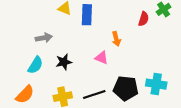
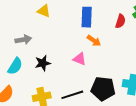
blue rectangle: (87, 15) -> (87, 17), moved
orange arrow: (116, 39) -> (94, 41), turned -40

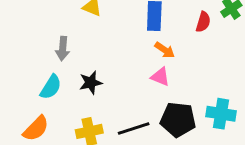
gray arrow: (23, 40) -> (63, 49), turned 105
pink triangle: (80, 59) -> (160, 77), moved

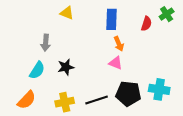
orange arrow: (165, 50) -> (119, 44), turned 32

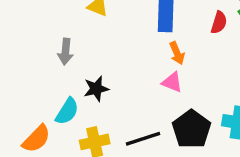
cyan semicircle: (37, 70) -> (67, 111), moved
black pentagon: (128, 94) -> (191, 129), turned 30

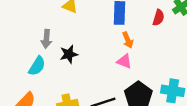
black star: (96, 89) -> (69, 54), moved
cyan semicircle: (67, 111) -> (37, 66), moved

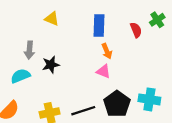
red semicircle: (158, 18) -> (136, 30), turned -40
cyan semicircle: (37, 66) -> (20, 76), turned -144

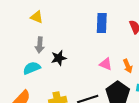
yellow triangle: (52, 19) -> (37, 17), moved
orange arrow: (107, 51) -> (128, 66), moved

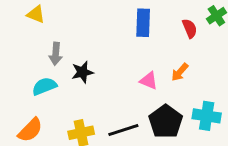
yellow triangle: (37, 17) -> (36, 14), moved
orange arrow: (128, 66) -> (180, 72), moved, turned 64

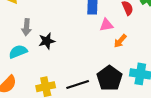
pink triangle: (149, 81) -> (106, 25), moved, turned -32

